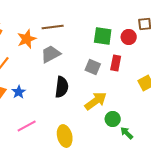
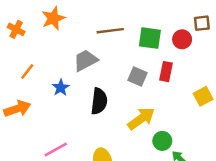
brown line: (53, 27) -> (110, 31), moved
orange star: (27, 39) -> (53, 18), moved
blue star: (19, 92) -> (61, 88), moved

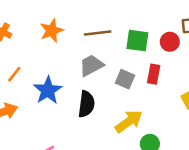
orange star: (53, 18) -> (52, 31), moved
gray trapezoid: (85, 60) -> (91, 65), moved
blue star: (61, 88) -> (48, 90), size x1.6

